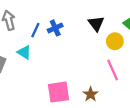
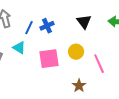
yellow circle: (115, 41) -> (76, 52), moved
pink square: (59, 92) -> (49, 59), moved

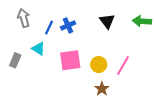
yellow circle: (76, 52) -> (99, 65), moved
pink line: (99, 64) -> (123, 66), turned 54

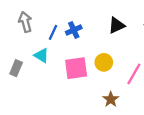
black triangle: (107, 21) -> (117, 25), turned 42
yellow circle: (99, 65) -> (104, 62), moved

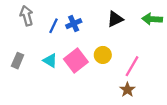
cyan triangle: (41, 55) -> (50, 61), moved
pink square: (76, 68) -> (76, 61), turned -30
brown star: (111, 99) -> (127, 90), moved

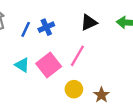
yellow circle: (103, 55) -> (74, 89), moved
pink line: (132, 66) -> (77, 56), moved

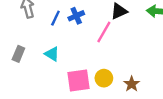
pink line: (77, 56) -> (104, 32), moved
pink square: (49, 65) -> (78, 80), moved, turned 30

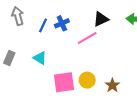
pink line: (104, 32) -> (87, 38), turned 30

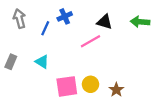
black triangle: (101, 19) -> (104, 22), turned 42
blue cross: (62, 23) -> (65, 16), moved

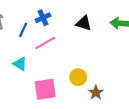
pink line: (90, 41) -> (45, 43), moved
yellow circle: (90, 84) -> (78, 77), moved

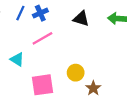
blue line: (23, 30) -> (20, 13), moved

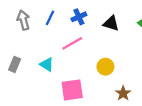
blue cross: (40, 13) -> (79, 17), moved
yellow circle: (76, 73) -> (105, 67), moved

